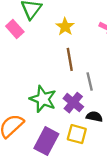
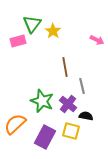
yellow star: (65, 27) -> (53, 31), moved
pink rectangle: (15, 29) -> (18, 41), turned -63

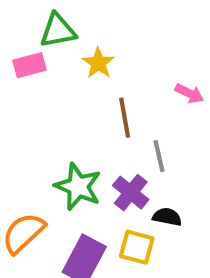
green triangle: (32, 24) -> (58, 31), turned 42
yellow star: (53, 31) -> (98, 63), moved
pink arrow: (97, 40) -> (189, 93), moved

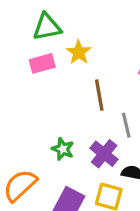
pink rectangle: (30, 65) -> (42, 63), moved
green star: (78, 187) -> (63, 149), size x0.6

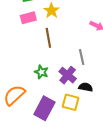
brown line: (99, 95) -> (48, 38), moved

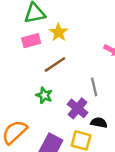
brown line: (48, 38) -> (55, 64), turned 66
green star: (41, 72) -> (44, 95), moved

